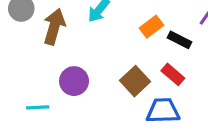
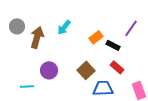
red rectangle: (173, 74) -> (117, 67), moved

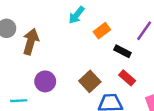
cyan arrow: (64, 27) -> (77, 15), moved
orange rectangle: (96, 37) -> (102, 31), moved

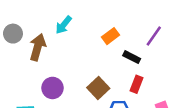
cyan arrow: (77, 15) -> (64, 25), moved
red rectangle: (127, 78) -> (137, 84), turned 70

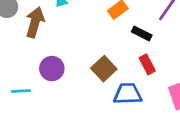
red rectangle: (137, 84) -> (147, 64), turned -49

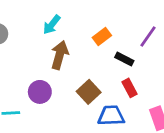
brown arrow: (35, 22) -> (60, 55), moved

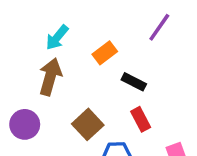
cyan arrow: (52, 25) -> (57, 37), moved
purple line: (148, 36) -> (159, 27), moved

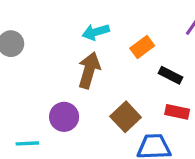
cyan arrow: (57, 37) -> (96, 32), turned 35
red rectangle: (141, 119) -> (177, 112), turned -50

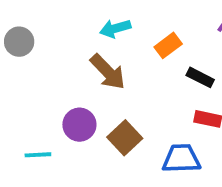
brown arrow: (89, 70) -> (108, 72), turned 120
brown square: (126, 117) -> (125, 138), moved

